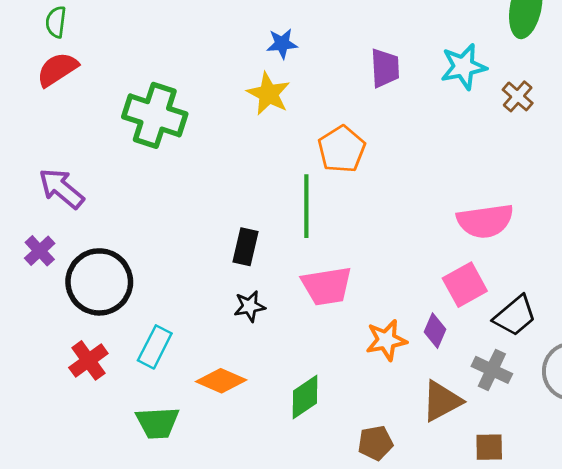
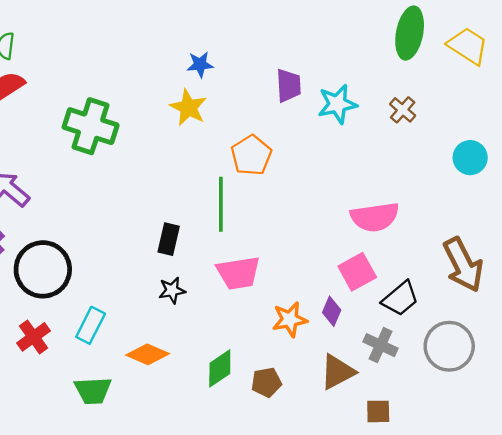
cyan star: (463, 67) -> (337, 104), moved
brown pentagon: (375, 443) -> (266, 382), moved

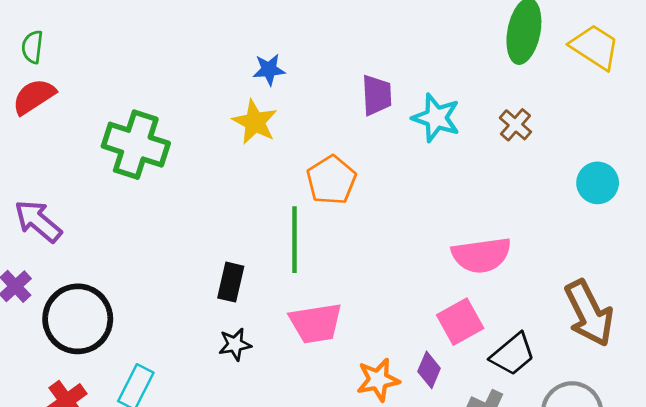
cyan star: (337, 104) -> (436, 118), turned 30

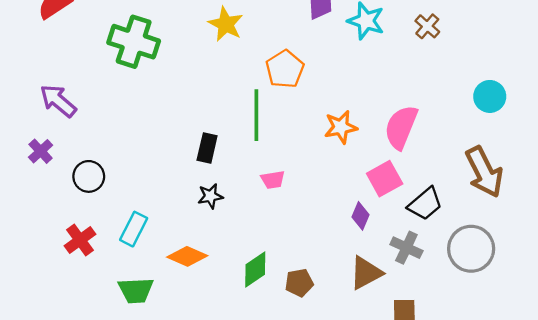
cyan circle: (598, 183) -> (490, 96), moved
pink semicircle: (481, 255) -> (401, 127), turned 120
black circle: (78, 319) -> (89, 176), size x0.6
pink trapezoid: (316, 323) -> (273, 180), size x0.6
orange star: (378, 380) -> (341, 127), moved

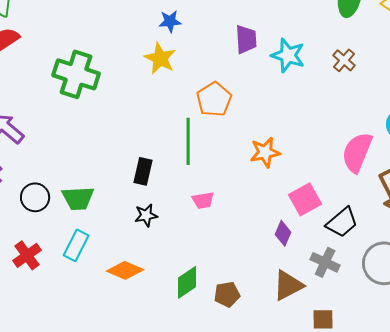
pink semicircle: (401, 127) -> (357, 152), moved
green trapezoid: (136, 290) -> (78, 198), moved

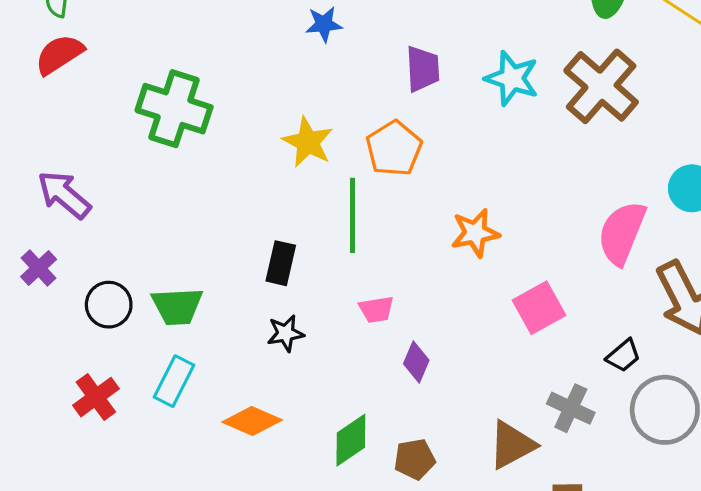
purple trapezoid: (246, 39) -> (423, 69), moved
yellow star: (160, 58) -> (308, 142), moved
brown cross: (344, 60) -> (601, 86), size x2.0
black trapezoid: (342, 222) -> (623, 356), moved, size x0.7
purple diamond: (283, 233) -> (416, 362), moved

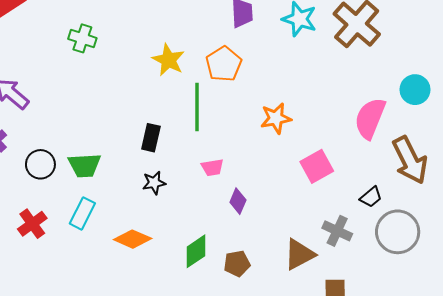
green cross: (174, 109) -> (82, 38), size x0.6

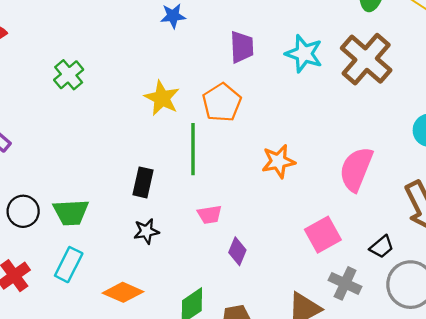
green cross: (82, 38) -> (69, 75), turned 32
pink semicircle: (370, 118) -> (356, 169), moved
pink square: (317, 166) -> (323, 235), moved

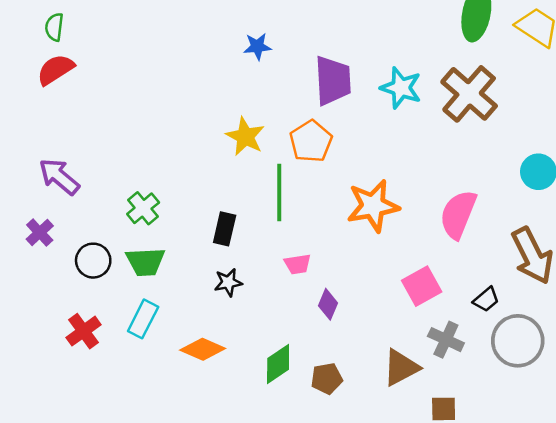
purple trapezoid: (242, 47) -> (333, 81), size x1.4
green cross: (69, 75) -> (143, 208), moved
orange star: (278, 161) -> (373, 206), size x1.4

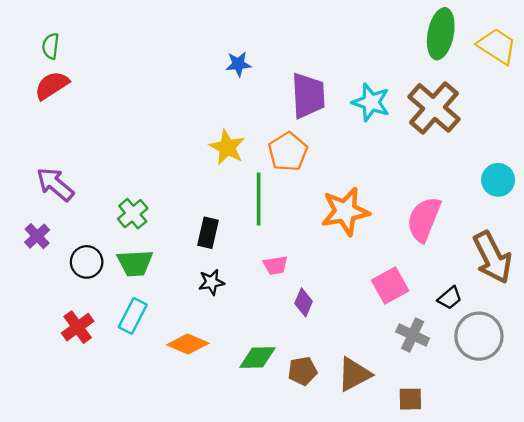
green diamond: (278, 364) -> (257, 357), turned 33
brown triangle: (401, 368) -> (354, 374), moved

